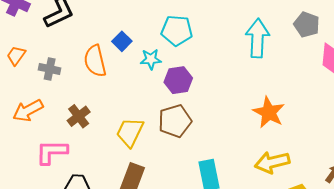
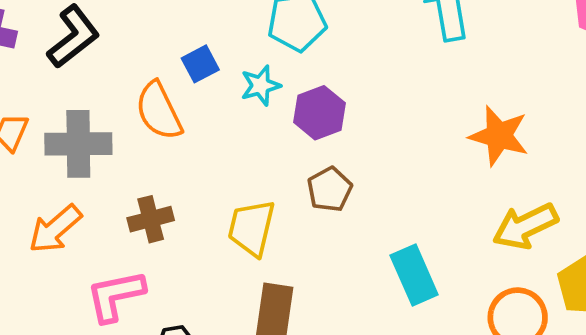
blue square: (122, 41) -> (200, 64), turned 30
gray cross: (50, 69) -> (78, 144), size x1.6
brown cross: (79, 116) -> (151, 219), turned 35
brown pentagon: (175, 121) -> (330, 189), size x0.7

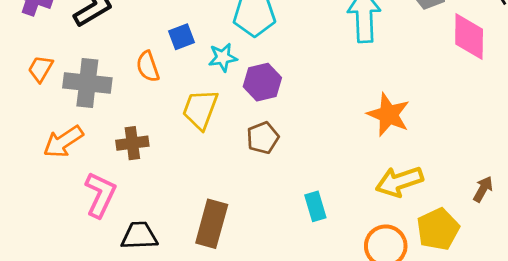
orange semicircle: (159, 111) -> (148, 66), size x0.7
yellow trapezoid: (251, 228) -> (200, 109), moved
cyan rectangle: (414, 275) -> (315, 206), size x0.7
pink L-shape: (115, 296) -> (100, 195), turned 120

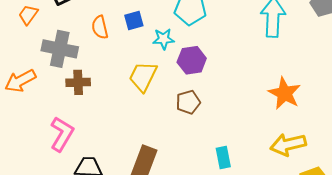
orange semicircle: (148, 66) -> (100, 27), moved
orange trapezoid: (41, 69) -> (28, 15), moved
orange arrow: (63, 142) -> (20, 81), moved
brown cross: (132, 143) -> (78, 82), moved

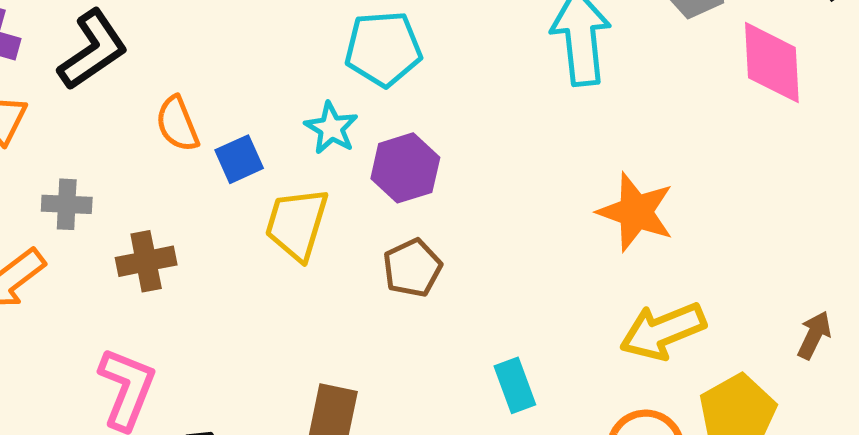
blue square: (134, 20) -> (239, 159), moved
cyan star: (164, 39) -> (331, 128), turned -30
gray cross: (60, 49) -> (67, 204), moved, size x0.6

